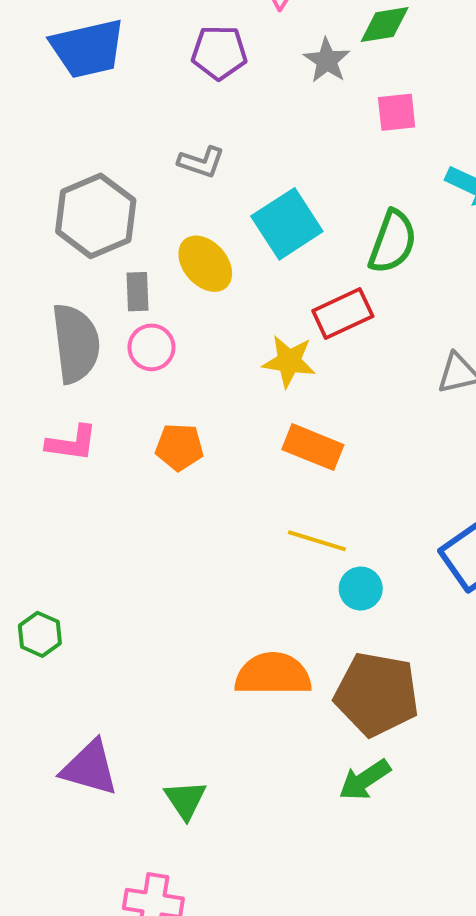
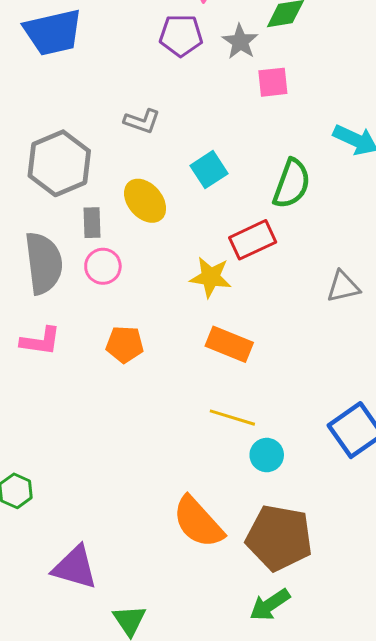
purple pentagon: (219, 52) -> (181, 35), moved
pink square: (397, 112) -> (273, 82), moved
cyan square: (287, 224) -> (209, 170), size x0.7
orange semicircle: (273, 674) -> (198, 522), turned -132
purple triangle: (90, 768) -> (75, 567), moved

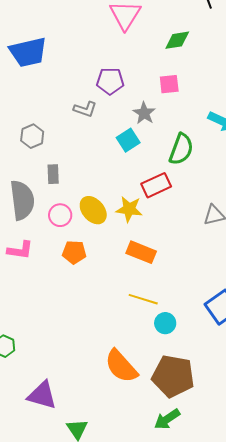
purple pentagon: (181, 35) -> (110, 81), moved
gray star: (240, 42) -> (144, 113), moved
gray hexagon: (59, 163) -> (32, 136), size x0.6
yellow ellipse: (145, 201) -> (93, 210), moved
pink circle: (103, 266) -> (60, 215), moved

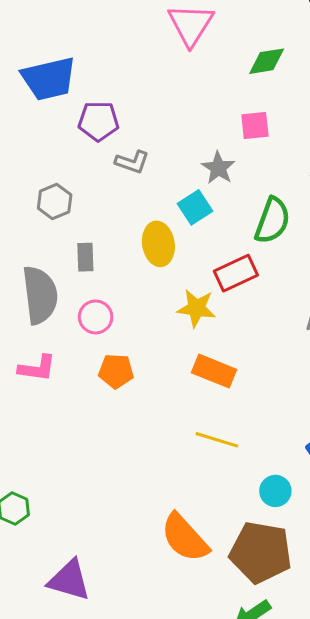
purple pentagon: (110, 81) -> (98, 121), moved
yellow ellipse: (93, 210) -> (158, 244), moved, turned 32
cyan circle: (165, 323) -> (275, 491), moved

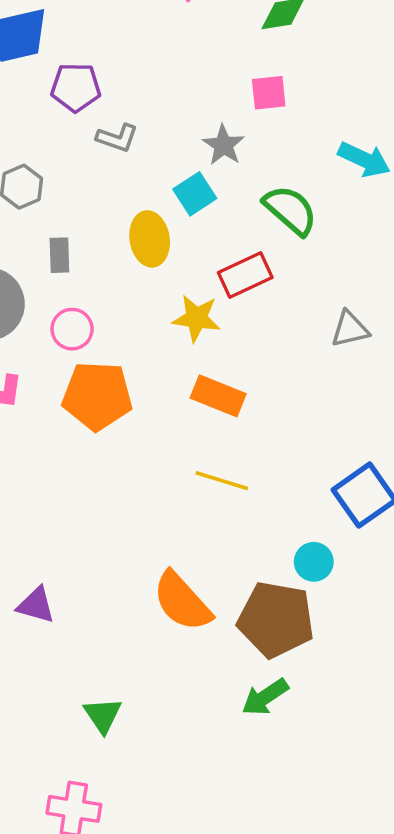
green semicircle: (272, 220) -> (290, 210), turned -69
orange pentagon: (116, 371) -> (97, 396), size x1.6
cyan circle: (275, 491) -> (314, 562), moved
purple triangle: (69, 580) -> (36, 605), moved, size x0.7

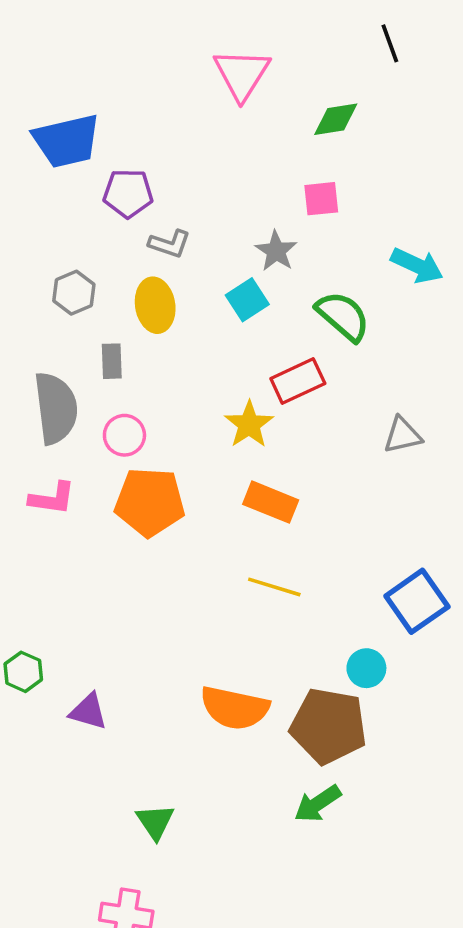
yellow ellipse: (150, 239) -> (155, 305), moved
yellow star: (197, 318) -> (249, 424), turned 30
orange semicircle: (182, 601) -> (235, 708), turned -36

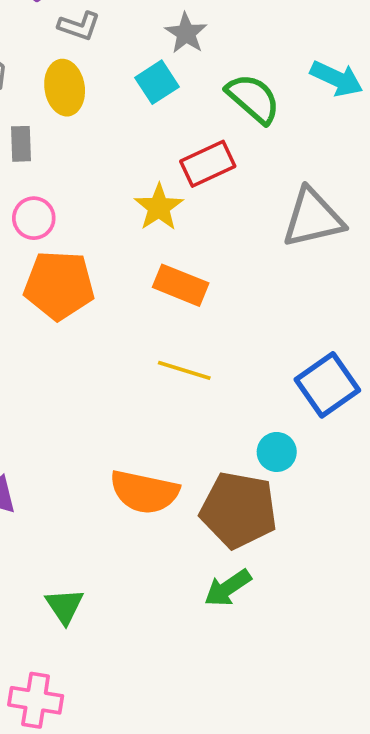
cyan arrow: (417, 265) -> (337, 79), moved
gray triangle: (403, 435) -> (313, 218), size x1.6

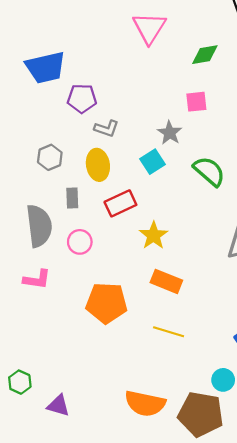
red rectangle: (208, 164) -> (120, 203), moved
orange pentagon: (59, 285) -> (107, 303), moved

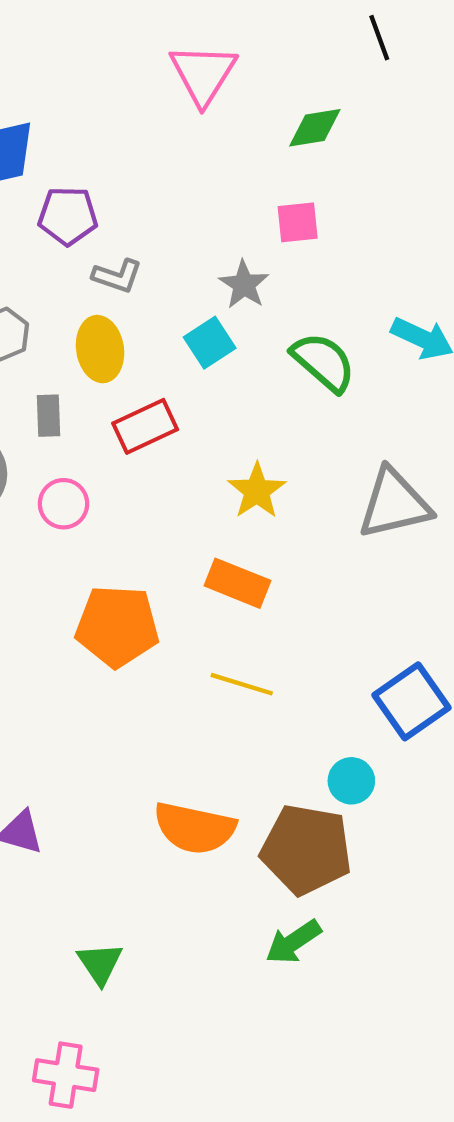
yellow star: (154, 235) -> (257, 491), moved

